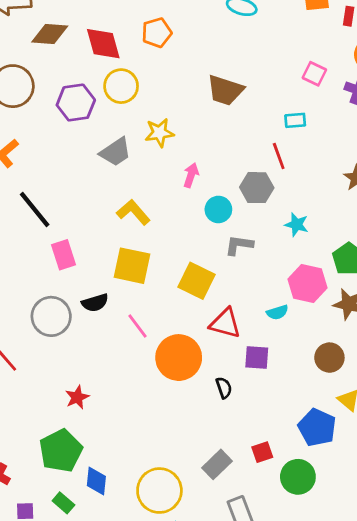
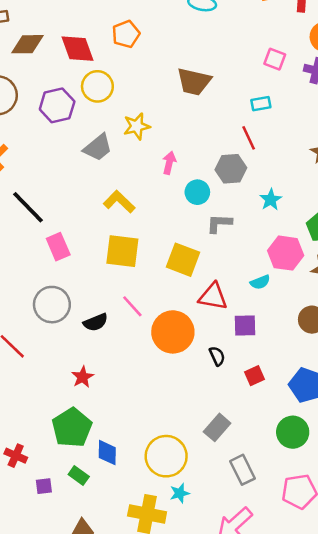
cyan star: (297, 225) -> (271, 200), turned 30
black semicircle: (95, 303) -> (96, 322), moved
red square: (262, 452) -> (255, 376), moved

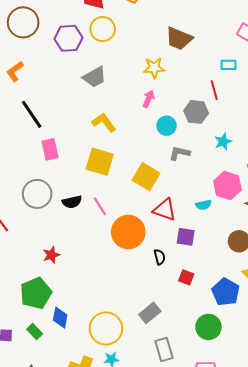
yellow star: (137, 126) -> (154, 68), moved
black semicircle: (96, 322) -> (72, 202), moved
red square: (255, 376) -> (186, 277), turned 35

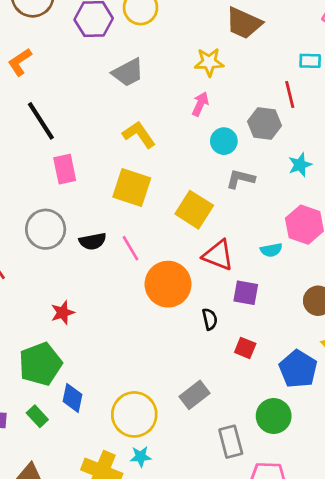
gray rectangle: (164, 350) -> (231, 442), moved

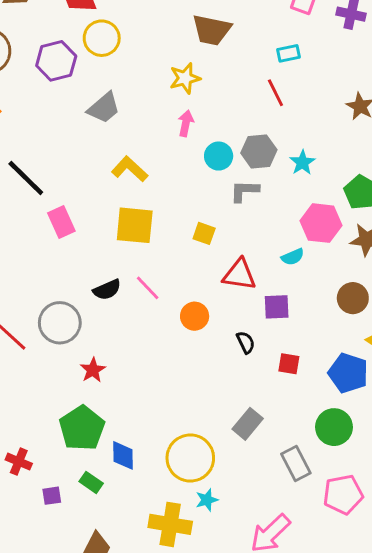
gray hexagon: (264, 123) -> (259, 151), moved
yellow square: (194, 210) -> (204, 233), size x0.6
gray circle: (46, 229) -> (60, 323), moved
orange circle: (168, 284) -> (195, 316), size x0.6

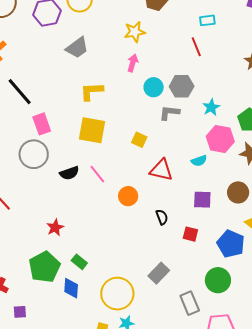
cyan star: (302, 162) -> (211, 107), moved
yellow L-shape: (130, 169) -> (92, 91), turned -50
purple square: (277, 307) -> (202, 200), moved
gray circle: (60, 323) -> (34, 154), moved
green rectangle: (91, 482) -> (79, 262), moved

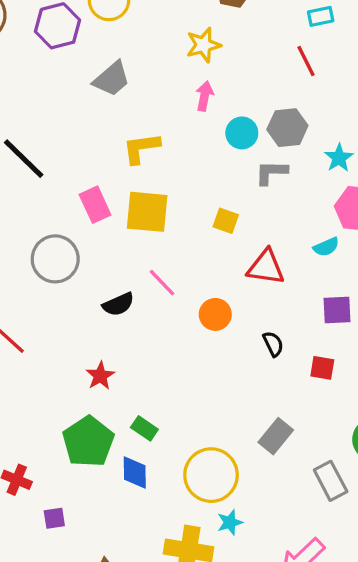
pink rectangle: (42, 124) -> (95, 205), moved
black semicircle: (69, 173) -> (118, 304), moved

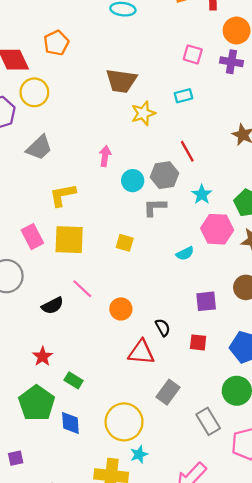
yellow star: (203, 45) -> (143, 113), moved
red line: (306, 61) -> (187, 151), moved
cyan semicircle: (326, 247) -> (185, 253), moved
red triangle: (266, 267) -> (141, 352), moved
green rectangle: (144, 428) -> (74, 380), moved

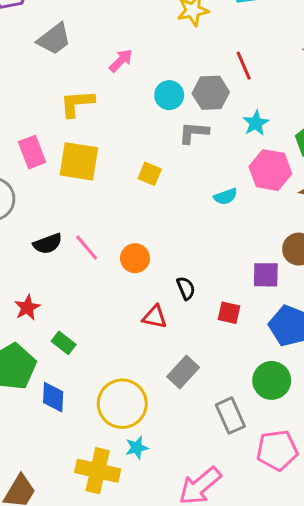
pink arrow: (105, 156) -> (121, 61), moved, turned 30
pink line: (82, 289) -> (87, 247), moved
purple square: (206, 301) -> (266, 275), moved
red triangle: (141, 352) -> (155, 317), size x0.7

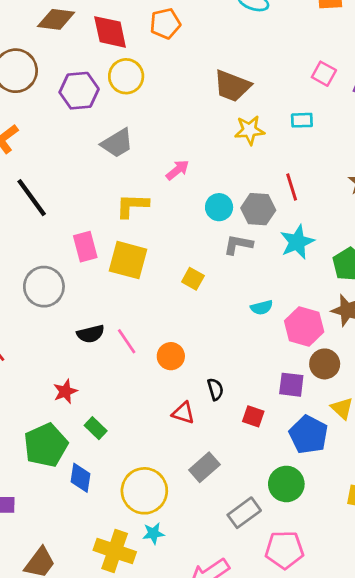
cyan star: (256, 123) -> (297, 242), size x1.4
pink hexagon: (270, 170) -> (304, 326), moved
gray rectangle: (230, 416) -> (244, 513), turned 72

